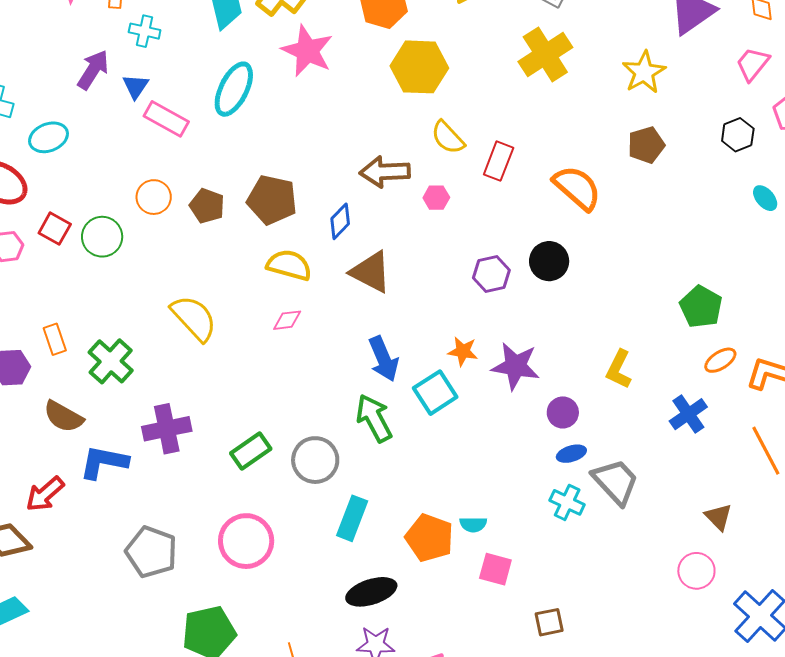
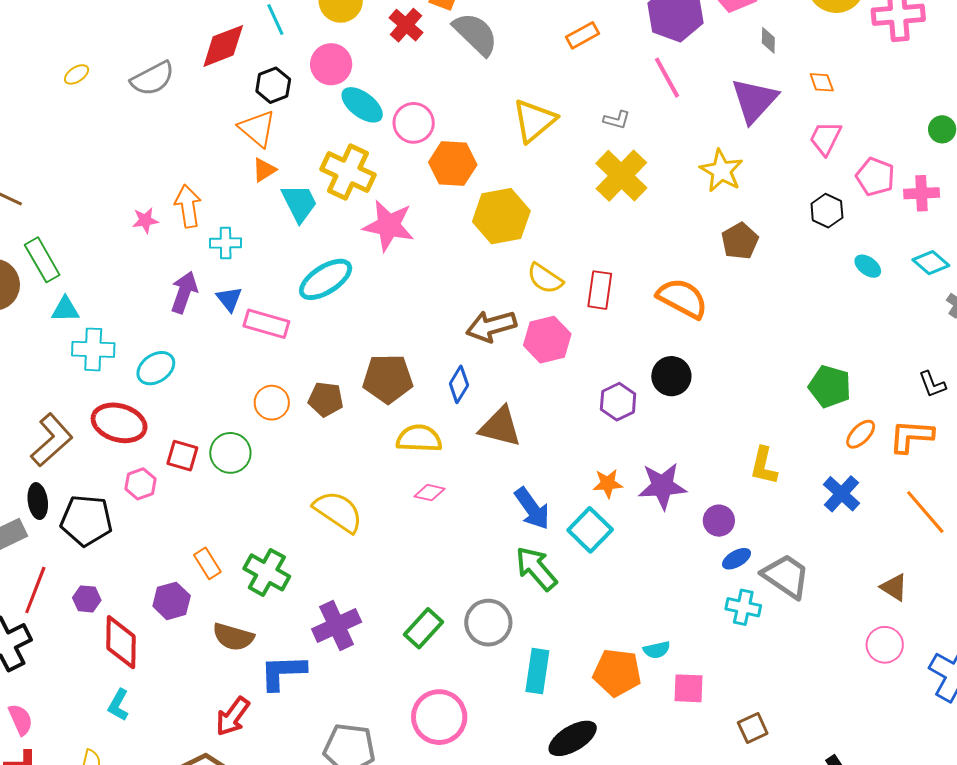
cyan ellipse: (234, 89) -> (326, 279), turned 44
pink hexagon: (436, 198) -> (547, 340), size x1.8
pink diamond: (287, 320) -> (430, 493), turned 32

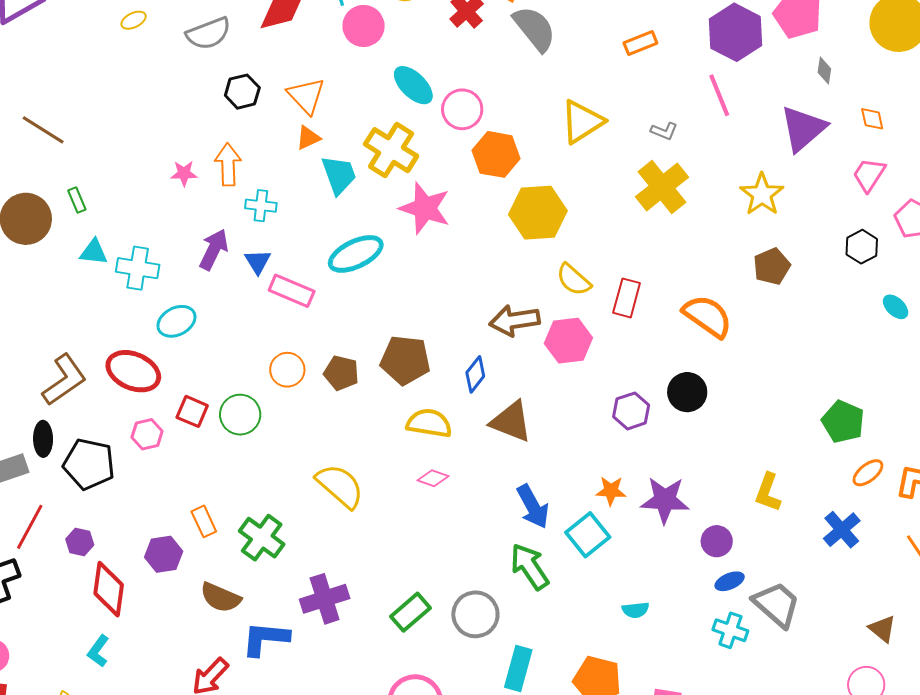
pink circle: (331, 64) -> (364, 26), moved
black hexagon: (273, 85) -> (242, 92), moved
green rectangle: (42, 260) -> (77, 200), size x0.6
cyan cross: (93, 349) -> (138, 268), moved
cyan semicircle: (657, 650) -> (635, 610), moved

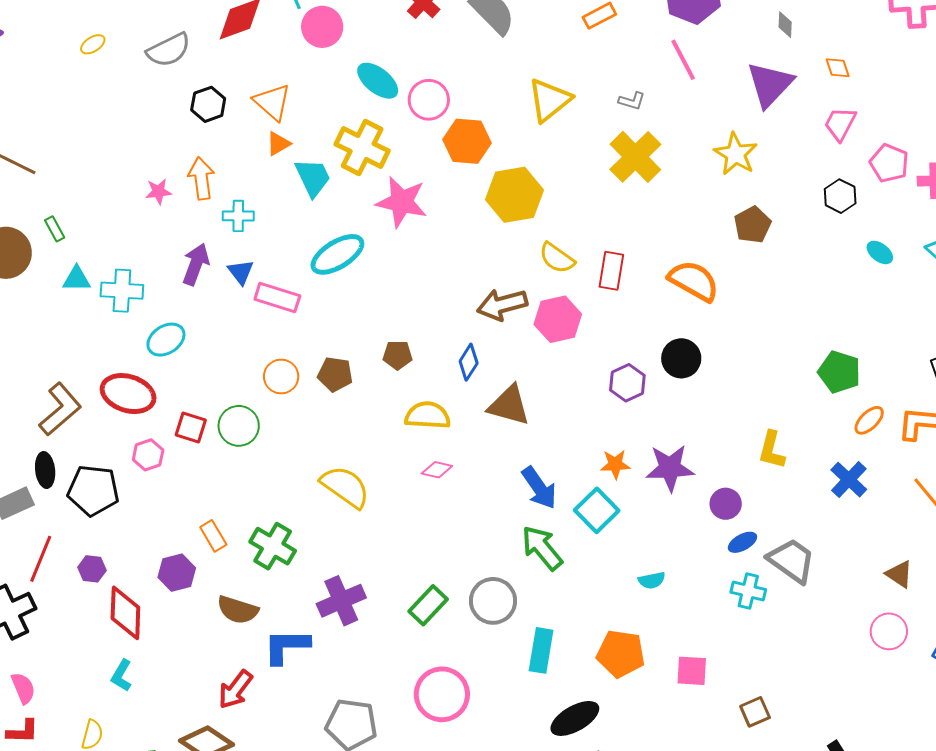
brown pentagon: (405, 360) -> (398, 355), size x0.6

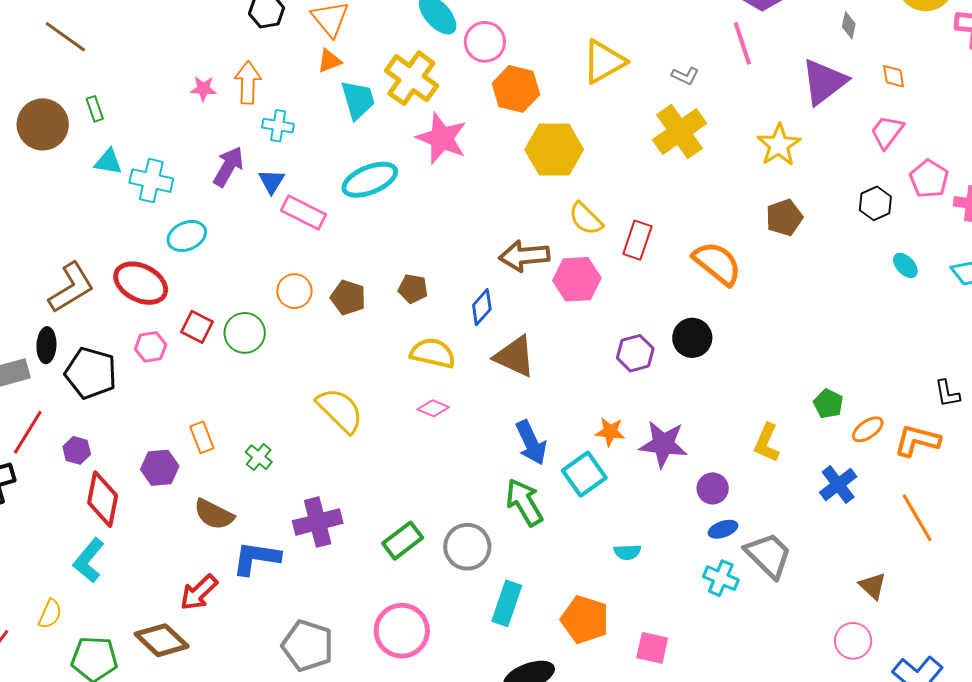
green pentagon: (839, 372) -> (828, 404), moved, size x0.7
green cross: (273, 546) -> (259, 457), size x0.6
cyan L-shape: (122, 676) -> (89, 560), size x1.4

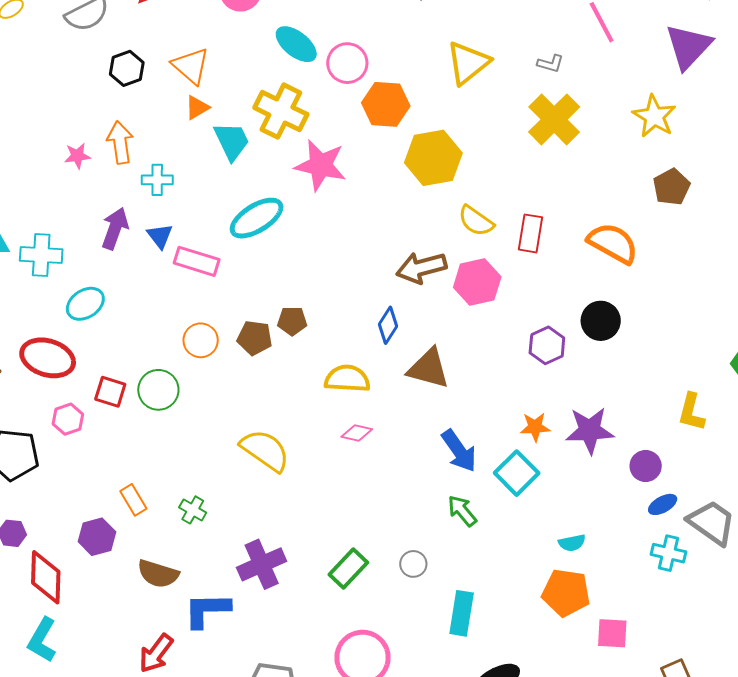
brown pentagon: (413, 289) -> (292, 321), moved
green arrow: (524, 502) -> (462, 511), size x0.7
gray circle: (467, 547) -> (413, 564), size x0.6
orange pentagon: (585, 619) -> (566, 593), moved

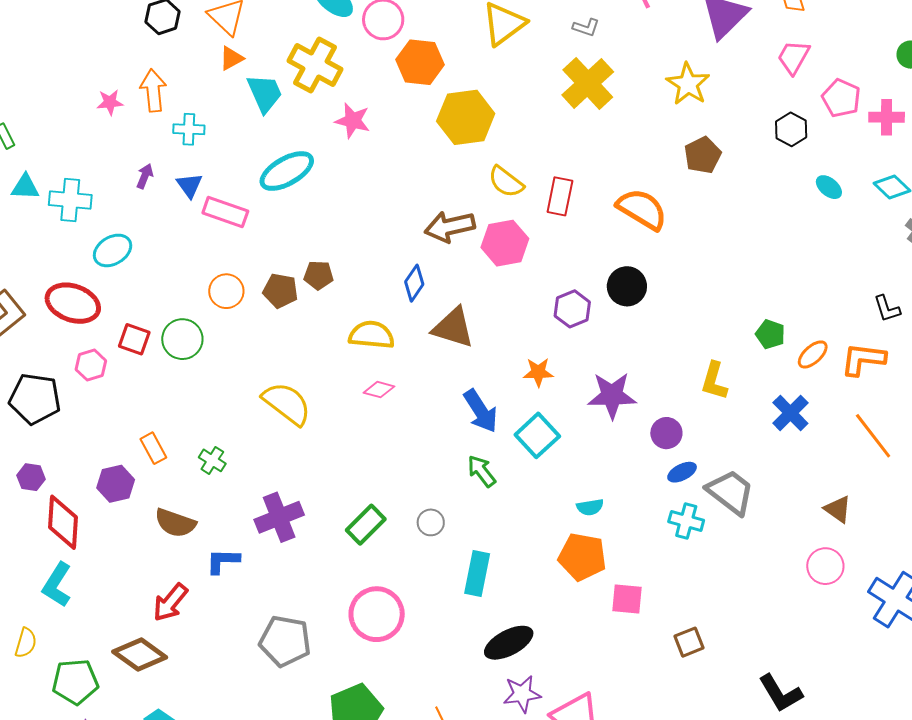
pink star: (321, 165) -> (353, 121), size x0.7
purple arrow: (115, 228) -> (145, 176), size x0.6
orange star: (535, 427) -> (538, 372), moved
blue L-shape: (207, 610) -> (223, 561), size x0.7

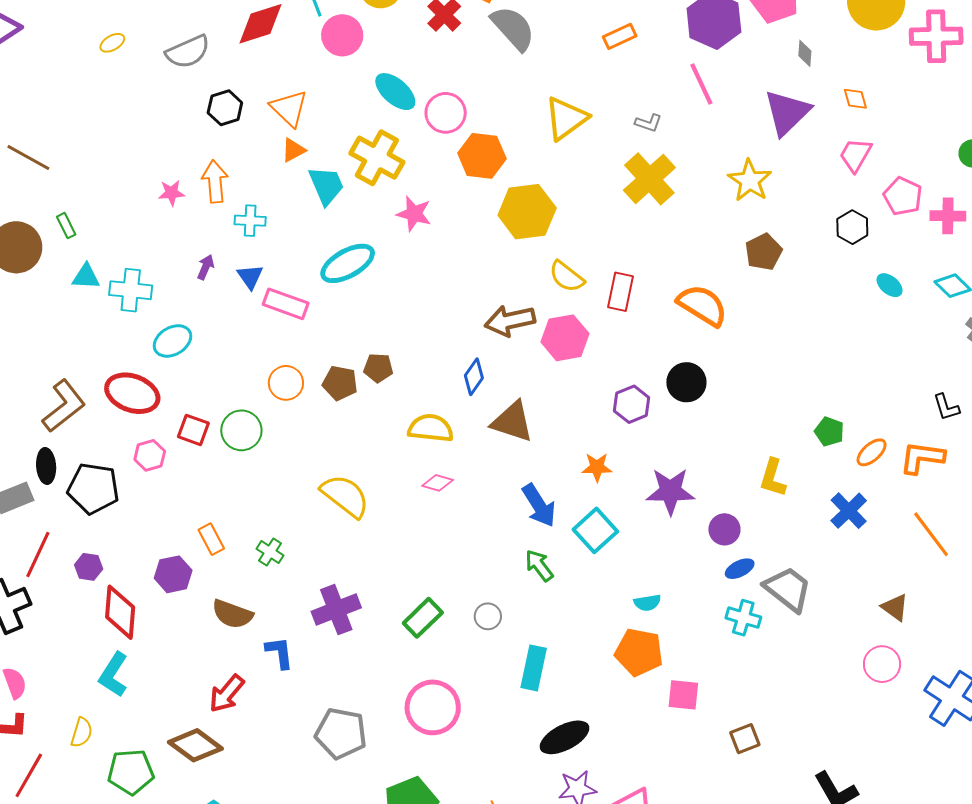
blue L-shape: (223, 561) -> (280, 653), turned 81

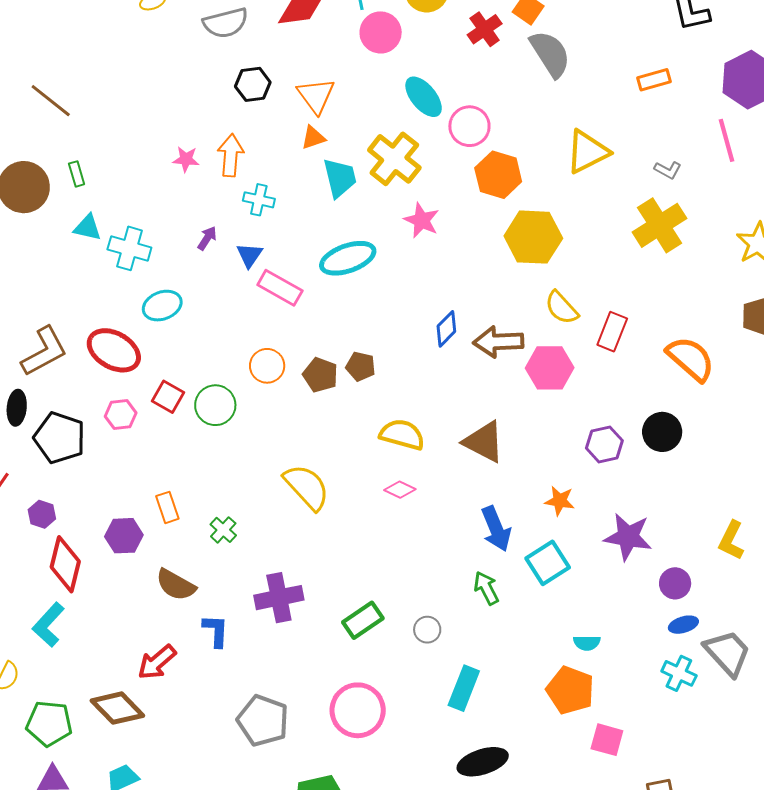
blue diamond: (474, 377) -> (446, 329), moved

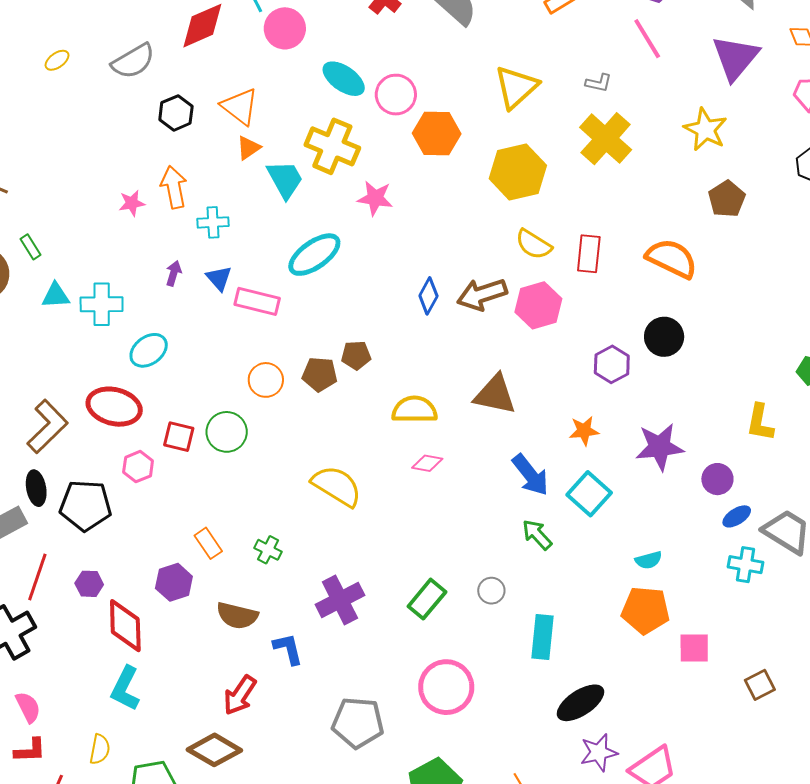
yellow hexagon: (533, 237) -> (518, 172), moved

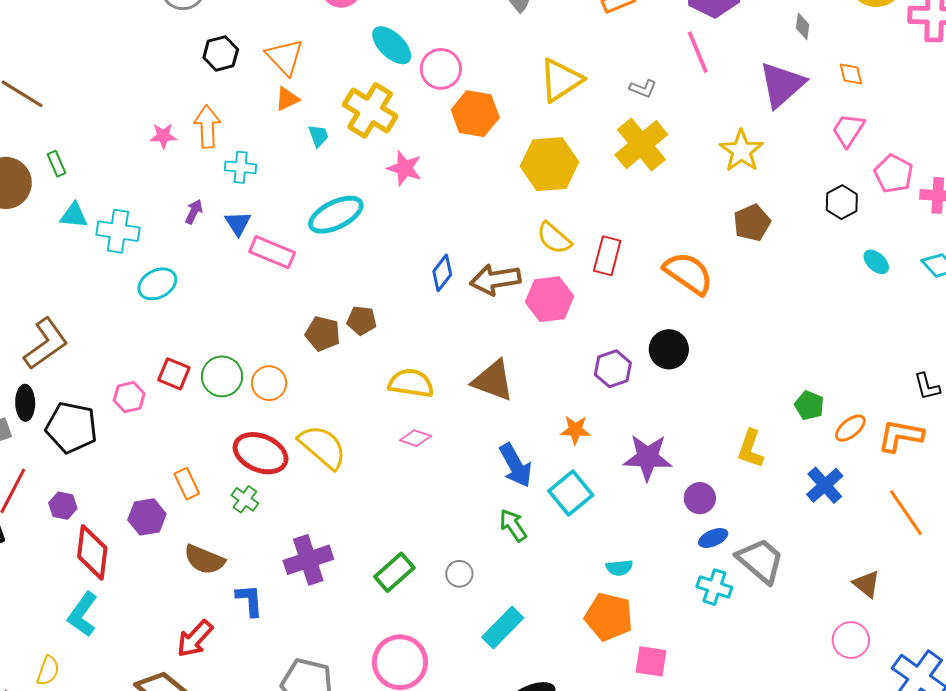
cyan trapezoid: (285, 179) -> (318, 136), size x0.6
orange circle: (266, 380) -> (269, 383), moved
red ellipse: (114, 407) -> (261, 453), moved
cyan rectangle: (542, 637) -> (503, 627), turned 30

